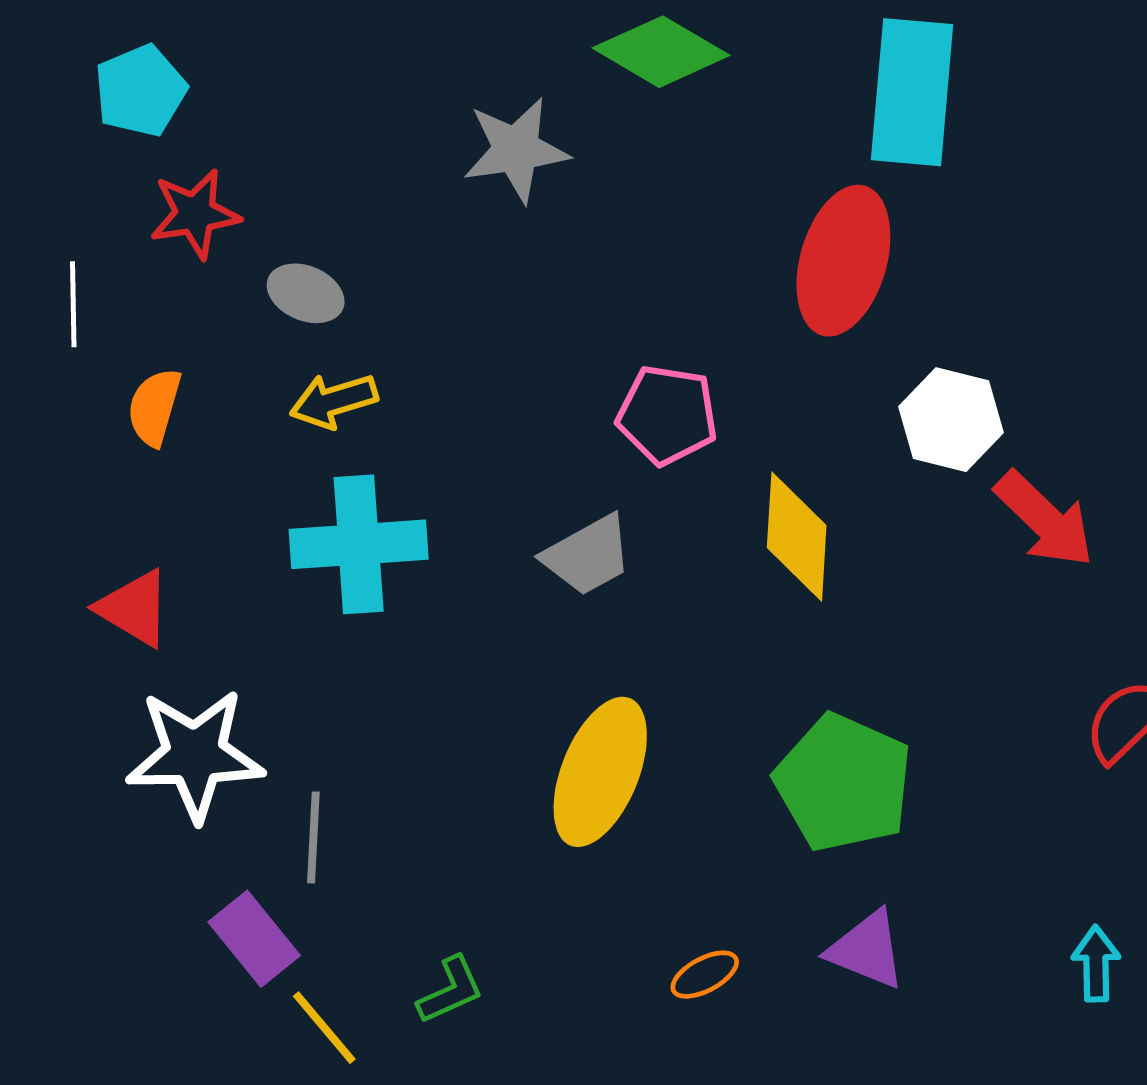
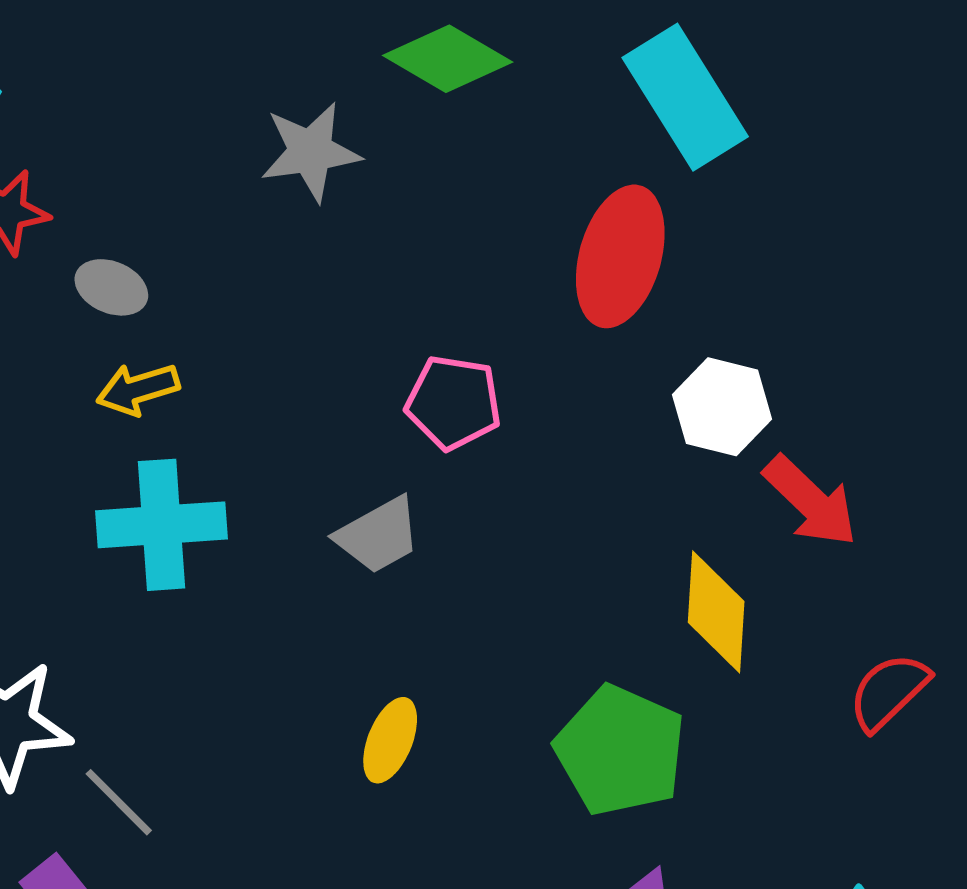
cyan rectangle: (912, 92) -> (685, 97), turned -37
yellow diamond: (797, 537) -> (716, 612), moved
yellow ellipse: (600, 772) -> (390, 740), size x0.6
gray line: (313, 837) -> (119, 802), turned -48

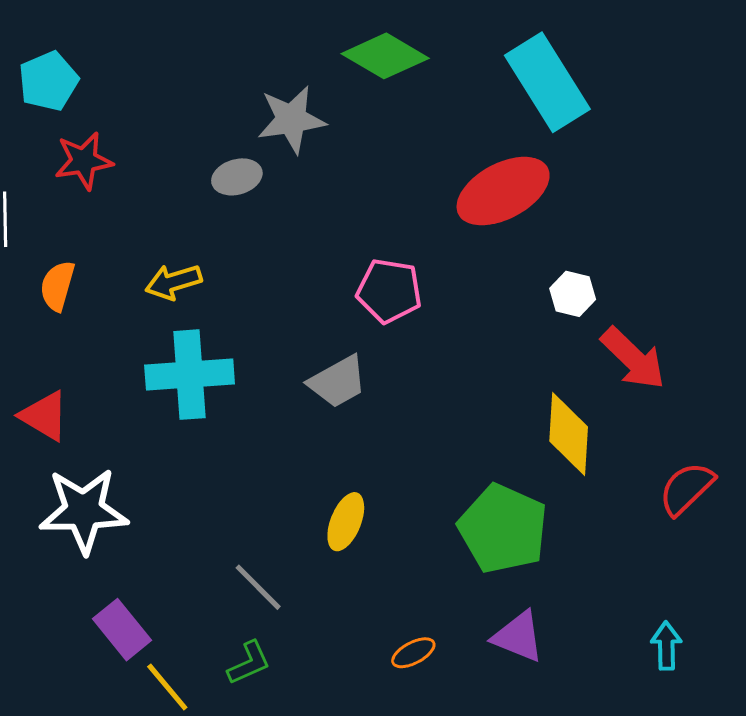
red ellipse: (620, 256) -> (503, 191), turned 46
gray ellipse: (111, 287) -> (237, 177), moved, turned -39
white hexagon: (722, 407) -> (573, 294), size x0.7
gray line: (119, 802) -> (258, 587), moved

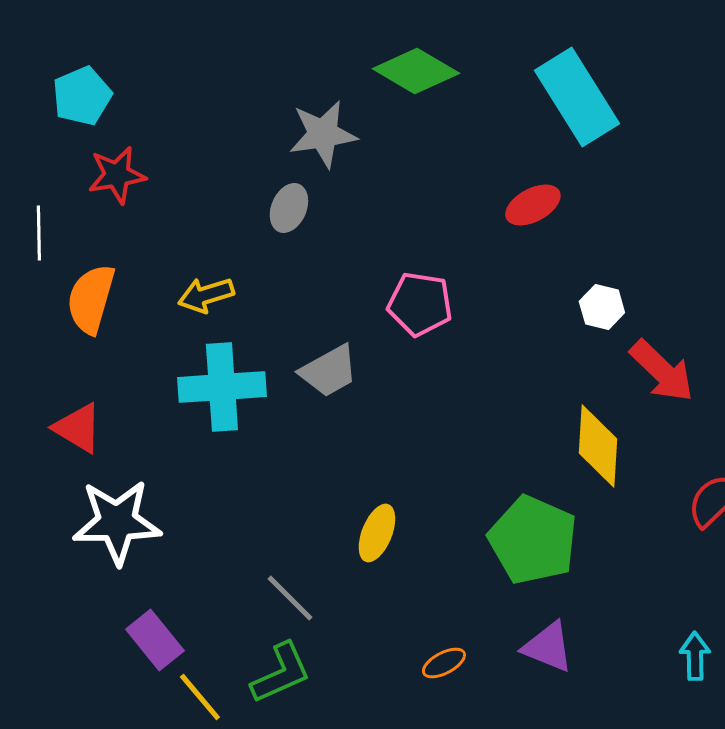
gray ellipse: (237, 177) -> (289, 208), moved, turned -51
red ellipse: (503, 191) -> (533, 205), size x0.6
orange semicircle: (57, 286) -> (91, 299), size x1.4
gray trapezoid: (338, 382) -> (329, 371), moved
green L-shape: (249, 663) -> (281, 673), size x1.4

